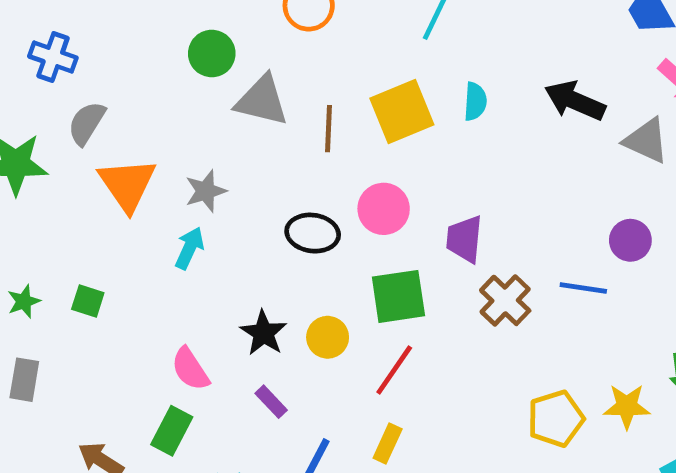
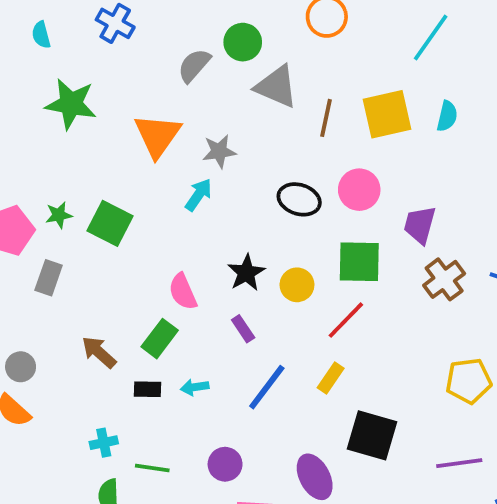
gray semicircle: (87, 123) -> (194, 65), moved
green square: (88, 301) -> (110, 223), size x1.6

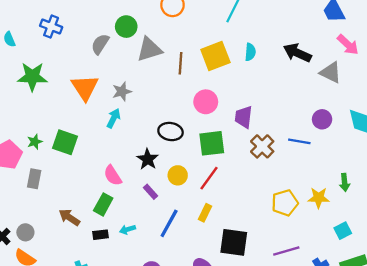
gray triangle: (276, 87) -> (149, 49), turned -32
black ellipse: (299, 199) -> (171, 132), moved
yellow circle: (297, 285) -> (178, 175), moved

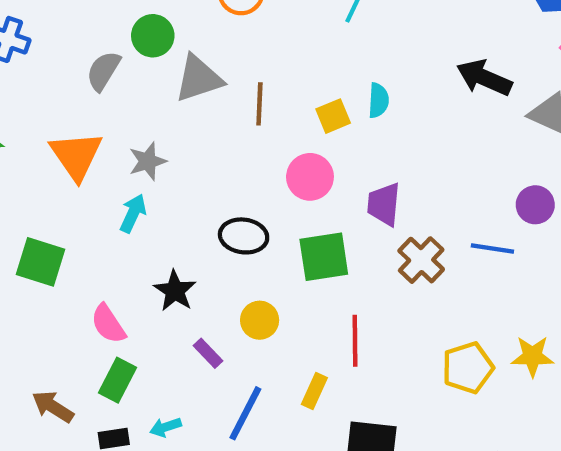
cyan semicircle: (250, 52) -> (378, 100), moved
yellow square: (215, 56) -> (333, 116), moved, size x0.6
black star: (148, 159) -> (175, 291), moved
pink semicircle: (113, 175) -> (108, 324), moved
red line: (209, 178) -> (355, 341), moved, turned -35

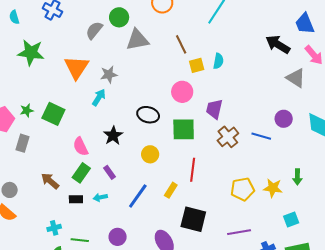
black arrow: (484, 78) -> (278, 44), moved
brown line: (259, 104) -> (181, 44), moved, turned -36
purple rectangle: (208, 353) -> (110, 172), moved

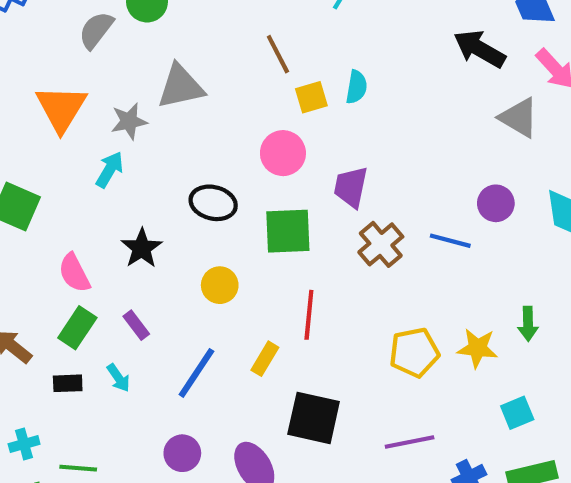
gray triangle: (137, 40) -> (181, 87), moved
cyan arrow: (100, 197) -> (118, 378), turned -112
purple circle: (118, 237) -> (182, 453), moved

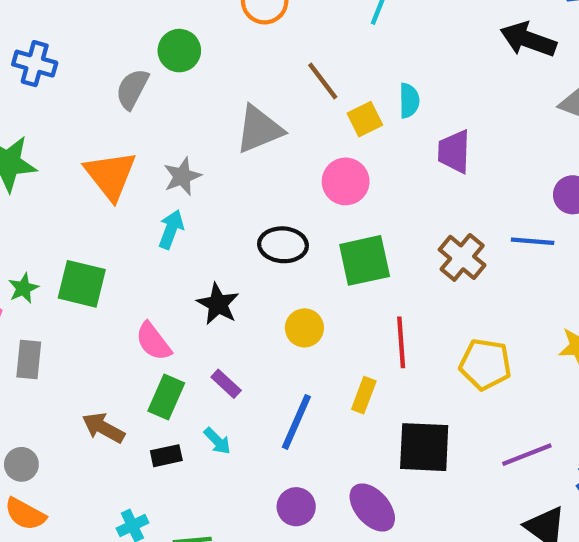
gray triangle: (181, 87) -> (259, 129), moved
purple trapezoid: (351, 187) -> (454, 152), moved
yellow pentagon: (414, 352) -> (485, 364), moved, turned 30

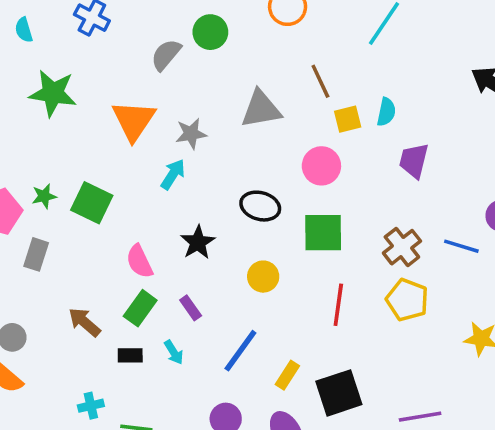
yellow pentagon: (485, 364) -> (407, 300), moved
yellow rectangle: (364, 395) -> (287, 375), moved
black square: (424, 447) -> (339, 393), turned -33

